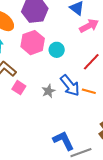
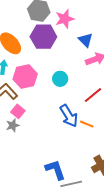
pink hexagon: (33, 43) -> (25, 76), moved
gray star: (48, 91) -> (13, 125), moved

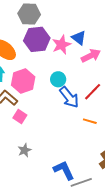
pink star: (65, 19) -> (61, 45), moved
blue arrow: (69, 116) -> (69, 97), moved
gray star: (13, 125) -> (24, 150), moved

